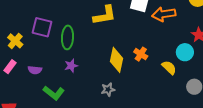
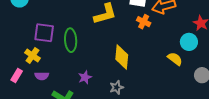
yellow cross: (15, 41) -> (32, 55), moved
orange cross: (141, 54) -> (144, 22), moved
purple star: (71, 66) -> (85, 77), moved

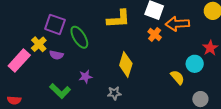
green ellipse: (71, 40) -> (79, 37), turned -40
pink rectangle: (17, 75) -> (19, 60), size x1.6
purple semicircle: (42, 76) -> (56, 55), moved

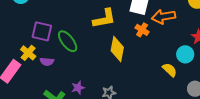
yellow diamond: (126, 64) -> (117, 49), moved
purple star: (86, 77) -> (78, 88), moved

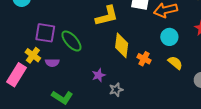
orange cross: (142, 30) -> (144, 59), moved
cyan circle: (185, 54) -> (169, 37), moved
purple star: (78, 88) -> (99, 75), moved

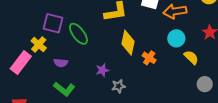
purple semicircle: (52, 63) -> (61, 63), moved
yellow semicircle: (175, 63) -> (191, 57), moved

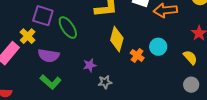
cyan circle: (176, 38) -> (158, 47), moved
yellow semicircle: (191, 57) -> (190, 57), moved
purple semicircle: (61, 63) -> (49, 56), size x1.5

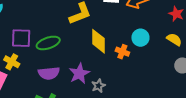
green ellipse: (68, 28) -> (48, 43), turned -60
purple semicircle: (49, 56) -> (49, 73), moved
purple star: (90, 65) -> (79, 74), size x1.5

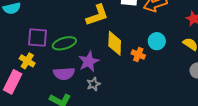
purple star: (79, 74) -> (89, 61), moved
gray star: (98, 86) -> (93, 84), moved

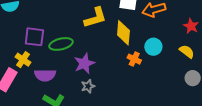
yellow diamond: (115, 43) -> (123, 33), moved
purple semicircle: (64, 74) -> (45, 75), moved

